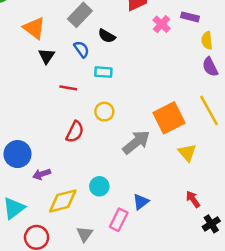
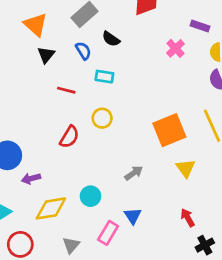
pink cross: (161, 24) -> (175, 48), moved
gray arrow: (136, 142) -> (134, 173), moved, size x0.6
blue triangle: (141, 202) -> (133, 216), turned -30

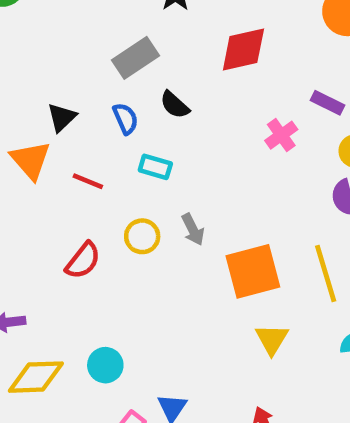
orange triangle: (35, 25) -> (31, 160), moved
gray arrow: (134, 173) -> (193, 230), moved, turned 90

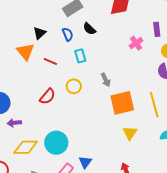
purple rectangle: (327, 103) -> (157, 29), turned 56
cyan rectangle: (155, 167) -> (80, 56), turned 56
gray arrow: (193, 230) -> (106, 80), moved
cyan circle: (105, 365) -> (56, 143), size x1.5

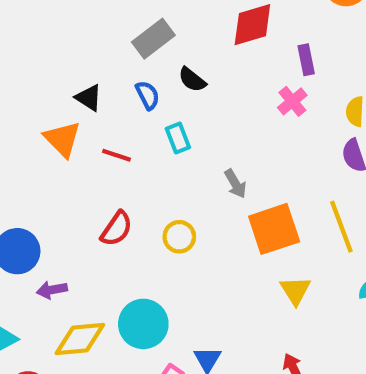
purple rectangle: (157, 29) -> (306, 60), moved
black triangle: (40, 33) -> (89, 98), turned -40
yellow circle: (74, 86) -> (179, 237), moved

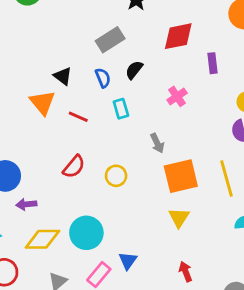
black semicircle: (192, 80) -> (134, 70), turned 84
pink cross: (292, 101) -> (177, 96), moved
yellow triangle: (295, 290) -> (179, 218), moved

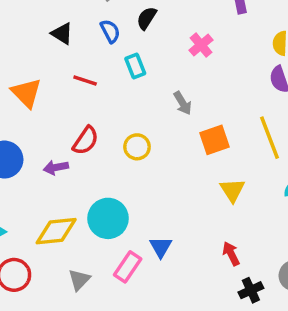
orange triangle: (42, 103) -> (26, 93), moved
orange square: (181, 176) -> (214, 140), size x0.7
purple arrow: (26, 204) -> (56, 167), moved
yellow triangle: (179, 218) -> (232, 190), moved

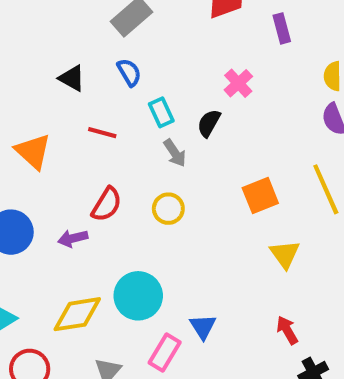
black semicircle: (147, 18) -> (209, 123), moved
gray arrow: (183, 103) -> (175, 153), moved

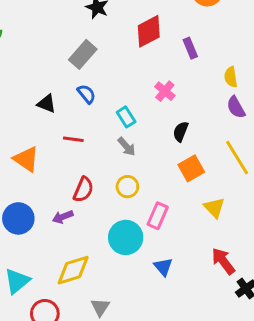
cyan rectangle: (161, 112) -> (126, 117), moved
black semicircle: (209, 123) -> (181, 132), moved
cyan circle: (138, 296) -> (126, 237), moved
red arrow: (287, 330) -> (223, 261), size x1.4
pink rectangle: (165, 352) -> (158, 216), moved

